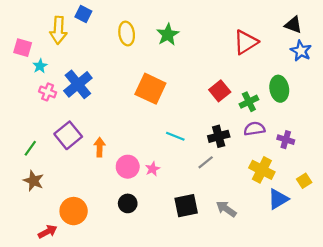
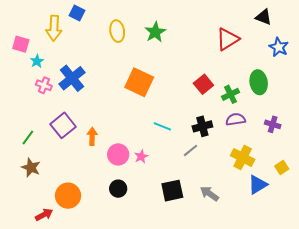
black triangle: (293, 25) -> (264, 17), moved
purple cross: (286, 140) -> (273, 124), moved

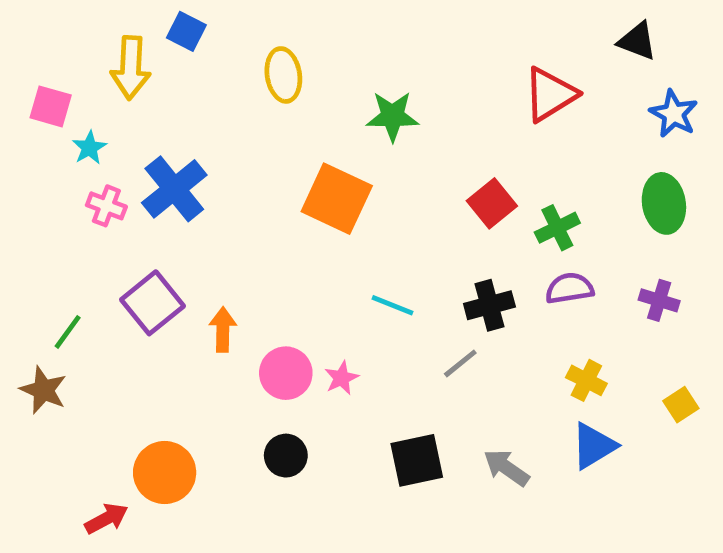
green star: (155, 32) -> (392, 116), moved, turned 30
green ellipse: (259, 82) -> (664, 203), moved
yellow cross: (243, 157) -> (586, 380), size x0.7
brown star: (31, 168) -> (43, 390), moved
blue triangle: (258, 185) -> (594, 446), moved

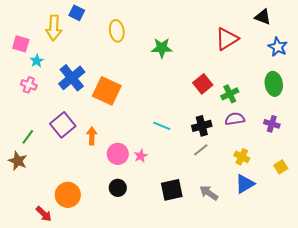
orange square: (337, 199) -> (107, 91), moved
pink cross: (106, 206) -> (29, 85), moved
gray line: (460, 363) -> (201, 150), moved
red arrow: (106, 519) -> (44, 214), turned 72

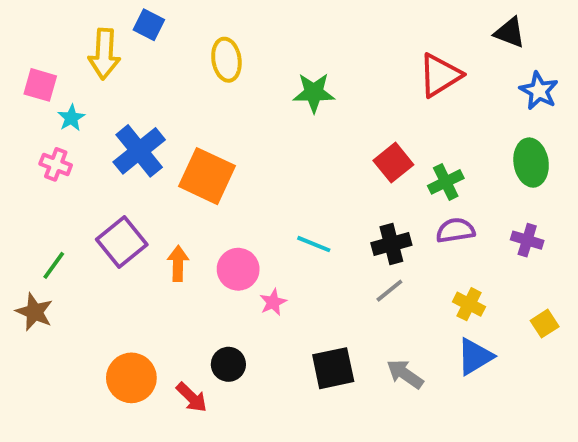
pink circle: (118, 154) -> (238, 269), moved
red arrow: (44, 214) -> (192, 397), moved

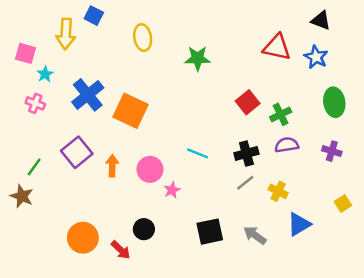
red triangle: (440, 75) -> (277, 47), turned 44
blue star: (539, 91) -> (316, 57), moved
yellow cross: (469, 304) -> (278, 191), moved

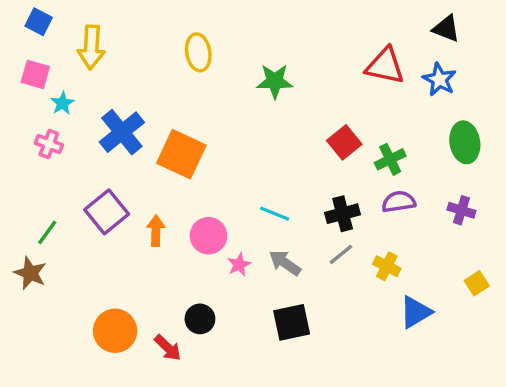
blue square: (94, 16) -> (39, 22), moved
gray arrow: (255, 235) -> (285, 263), moved

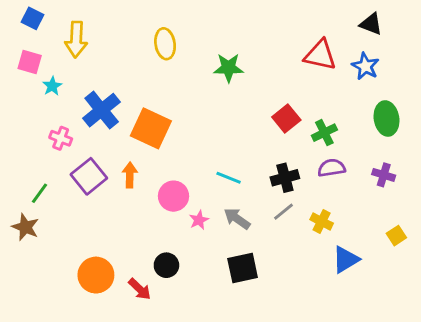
pink cross: (49, 144) -> (61, 138), moved
orange arrow: (156, 231) -> (130, 175), moved

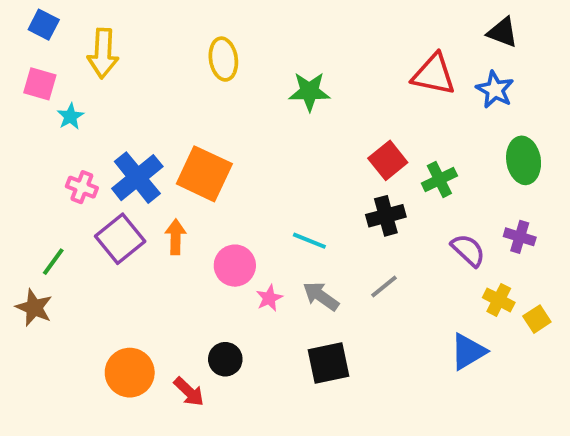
blue cross: (102, 110) -> (137, 178), moved
purple semicircle: (331, 168) -> (468, 250), moved, turned 52
black cross: (285, 178) -> (386, 216), moved
yellow cross: (322, 221) -> (499, 300), moved

